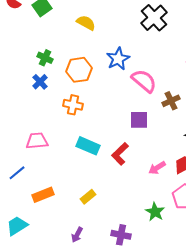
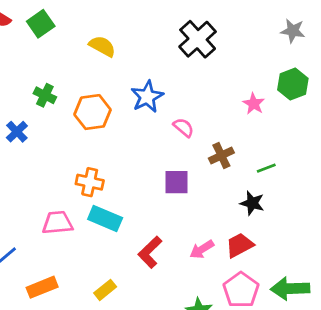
pink semicircle: (144, 81) -> (184, 127), size x0.6
blue cross: (40, 82) -> (17, 132), moved
orange cross: (73, 105) -> (90, 182), moved
pink trapezoid: (37, 141) -> (57, 223), moved
red L-shape: (120, 154) -> (150, 252), moved

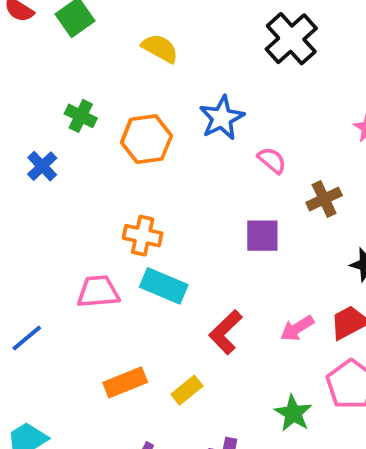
orange rectangle: (42, 287) -> (125, 382), moved
yellow rectangle: (105, 290) -> (187, 390), moved

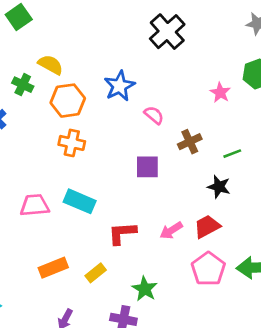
yellow semicircle: (160, 48) -> (51, 65), moved
orange cross: (143, 236) -> (72, 143), moved
red L-shape: (226, 332) -> (122, 233), turned 40
green star: (293, 413) -> (145, 289), moved

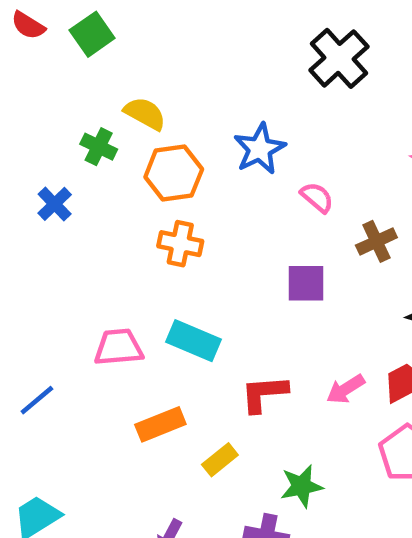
orange rectangle: (53, 268) -> (160, 424), moved
green star: (145, 289) -> (302, 486), turned 30

